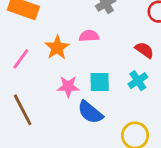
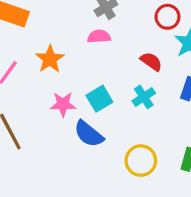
pink semicircle: (89, 36) -> (99, 36), moved
cyan square: (100, 82) -> (99, 99), turned -30

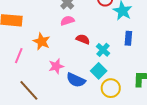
red semicircle: (151, 61) -> (83, 39), moved
cyan square: (99, 99) -> (99, 71), moved

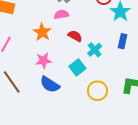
orange star: (42, 41) -> (42, 32), moved
cyan square: (99, 71) -> (77, 67), moved
blue semicircle: (76, 80) -> (50, 84), moved

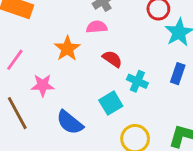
cyan cross: (95, 50) -> (137, 81), turned -32
pink star: (43, 61) -> (43, 85), moved

